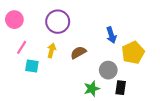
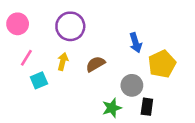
cyan square: (32, 66) -> (39, 80), turned -32

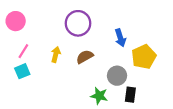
purple circle: (70, 26) -> (78, 23), moved
cyan square: (39, 80) -> (22, 71), moved
green star: (112, 108) -> (99, 96), turned 30

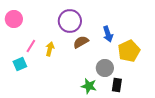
pink line: (23, 51) -> (31, 46), moved
brown semicircle: (85, 57) -> (81, 42), moved

